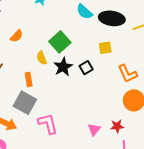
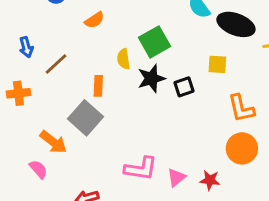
pink L-shape: (48, 124) -> (141, 169), moved, turned 100

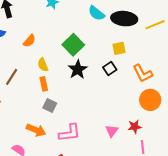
yellow semicircle: (124, 59) -> (43, 65), moved
black square: (184, 87) -> (110, 68), moved
gray square: (85, 118) -> (50, 106), moved, size x0.6
orange arrow: (53, 142) -> (36, 130), moved
pink L-shape: (141, 169) -> (70, 133), moved

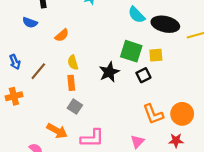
green square: (73, 45) -> (131, 51), moved, turned -35
orange L-shape: (143, 73) -> (153, 114), moved
red star: (135, 127) -> (176, 141), moved

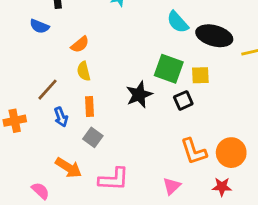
blue arrow: (15, 62) -> (61, 117), moved
yellow semicircle: (73, 62) -> (84, 71), moved

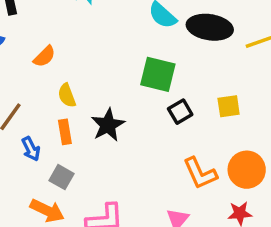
yellow semicircle: (84, 71) -> (67, 95), moved
yellow square: (200, 75) -> (229, 106), moved
black star: (139, 95) -> (108, 125), moved
gray square: (93, 137) -> (61, 177), moved

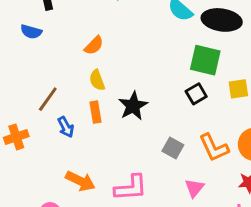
orange semicircle: (44, 56) -> (94, 45), moved
green square: (158, 74) -> (205, 60), moved
gray square: (61, 177) -> (173, 148), moved

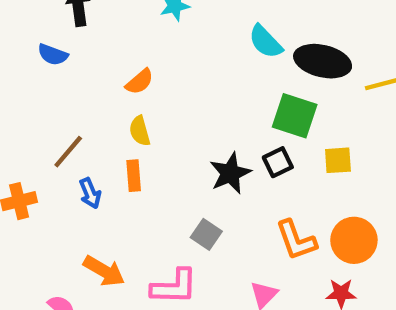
black star: (133, 106) -> (230, 173), moved
gray square: (173, 148) -> (206, 234), moved

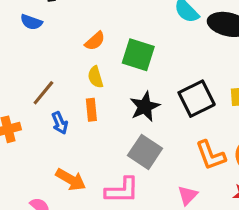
green square: (295, 116) -> (138, 55), moved
black square: (278, 162) -> (197, 99), size x1.6
black star: (230, 173) -> (145, 107), moved
gray square: (206, 234) -> (145, 152), size x1.5

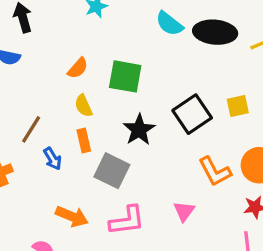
gray square: (145, 152) -> (112, 171), moved
pink triangle: (188, 195) -> (184, 211), moved

